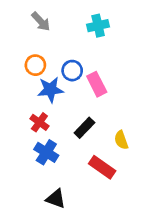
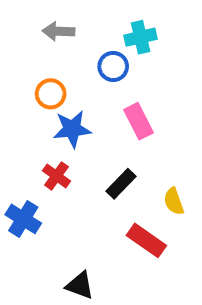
gray arrow: (41, 22) -> (58, 31), turned 135
blue circle: (72, 71) -> (113, 66), moved
blue cross: (46, 152) -> (23, 219), moved

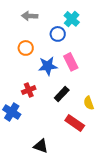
cyan cross: (141, 37) -> (72, 19), turned -35
blue star: (72, 129) -> (48, 66), moved
red cross: (56, 176) -> (29, 90), turned 32

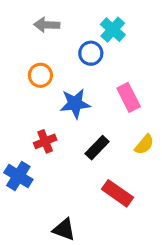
pink rectangle: (71, 62) -> (129, 97), moved
yellow semicircle: (89, 103) -> (144, 145), moved, turned -120

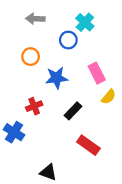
yellow semicircle: (144, 145) -> (109, 97), moved

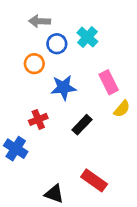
cyan cross: (85, 22) -> (87, 37), moved
blue circle: (68, 40) -> (57, 44), moved
red rectangle: (88, 145) -> (94, 180), moved

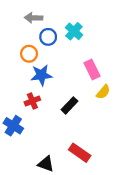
blue star: (63, 88) -> (41, 75), moved

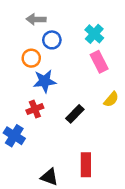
cyan cross: (74, 31) -> (94, 34), moved
pink rectangle: (92, 69) -> (99, 62), moved
red rectangle: (80, 153) -> (86, 165), turned 55

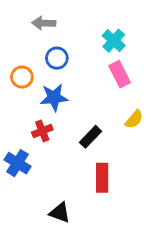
blue circle: (52, 40) -> (57, 58), moved
orange circle: (31, 58) -> (22, 77), moved
red rectangle: (86, 165) -> (102, 178), moved

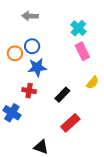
blue circle: (57, 58) -> (32, 46), moved
red cross: (42, 131) -> (29, 91), turned 32
red rectangle: (102, 178) -> (70, 123), turned 48

